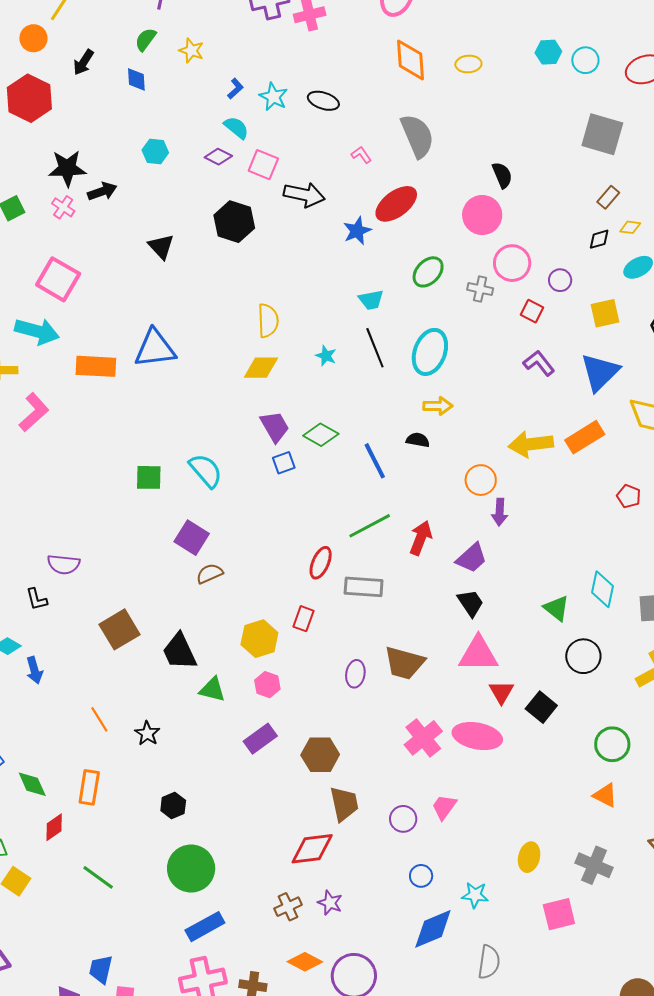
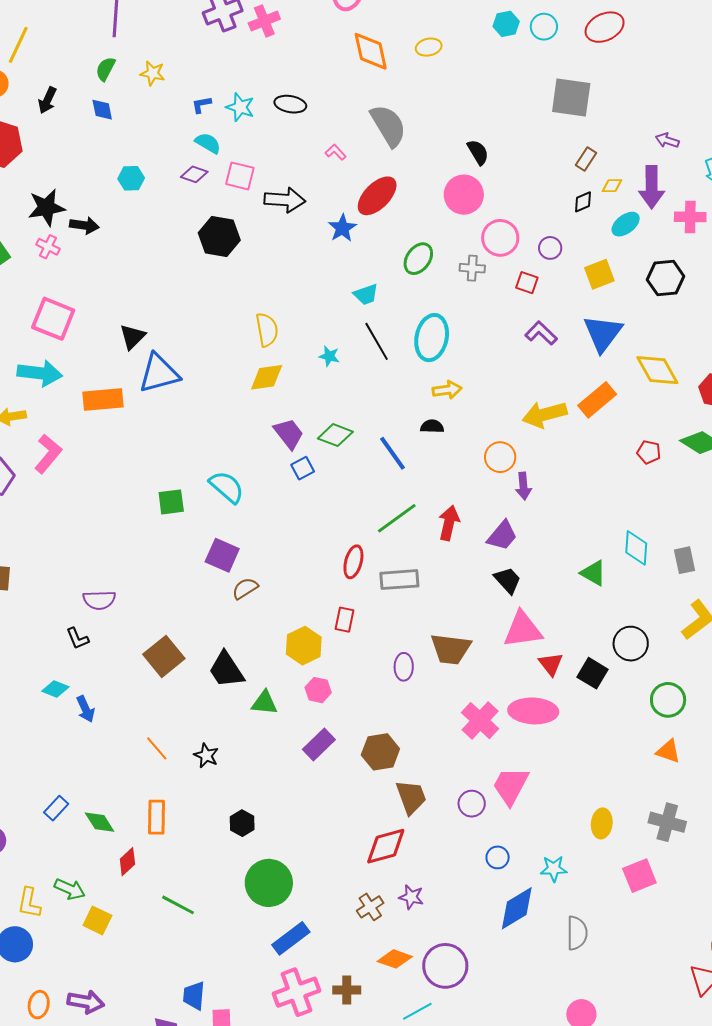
blue L-shape: (235, 89) -> (201, 105), turned -140
black arrow: (102, 191) -> (84, 225), turned 36
black triangle: (161, 246) -> (132, 337), moved, turned 36
black circle: (583, 656) -> (631, 644), moved
pink trapezoid: (444, 807) -> (511, 786), size x1.5

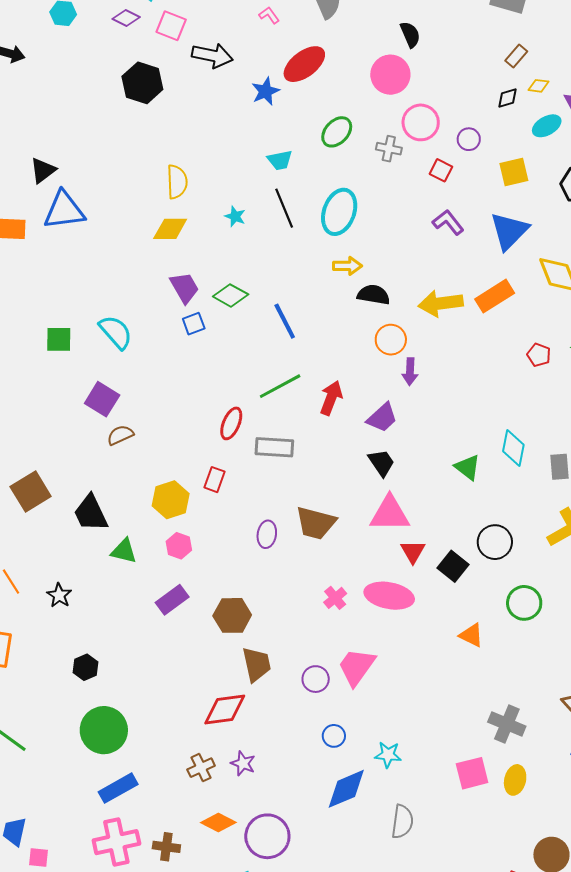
black semicircle: (432, 426) -> (374, 295), moved, size x1.4
pink cross: (480, 721) -> (335, 598), size x0.6
orange triangle: (668, 751) -> (471, 635), moved
yellow ellipse: (602, 823) -> (515, 780), moved

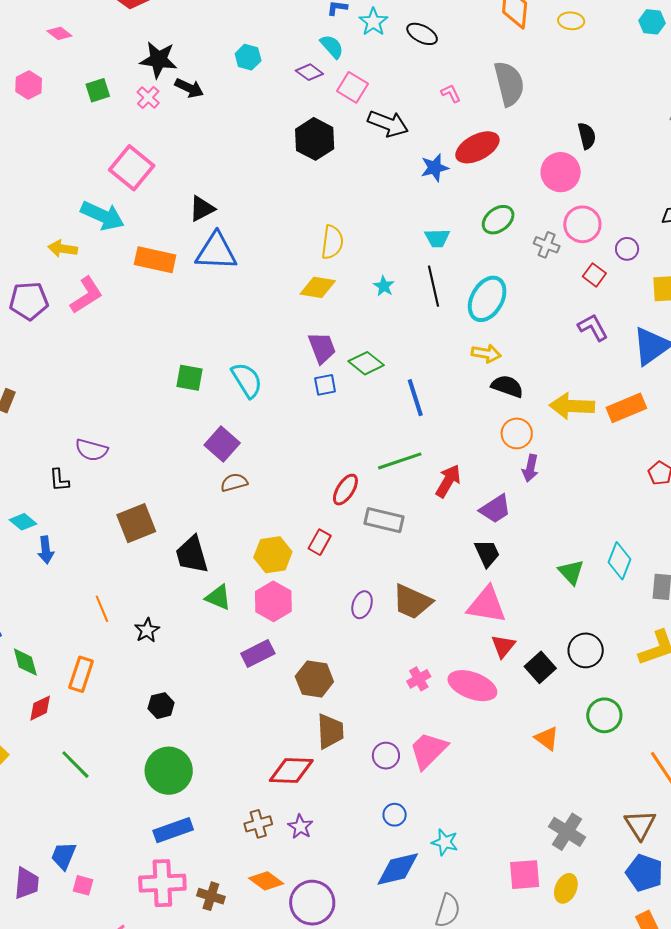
pink hexagon: (179, 546) -> (273, 601), size x1.5

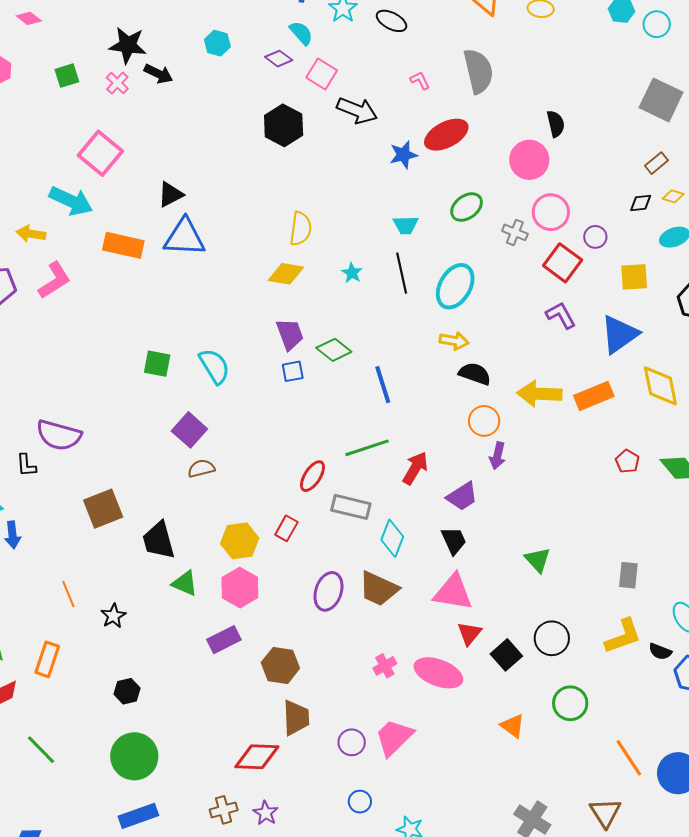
red square: (594, 275) -> (563, 263), size x1.6
purple semicircle: (91, 450) -> (59, 435), size x1.4
cyan diamond: (620, 561) -> (392, 538), moved
purple ellipse: (362, 605) -> (328, 591), size x1.4

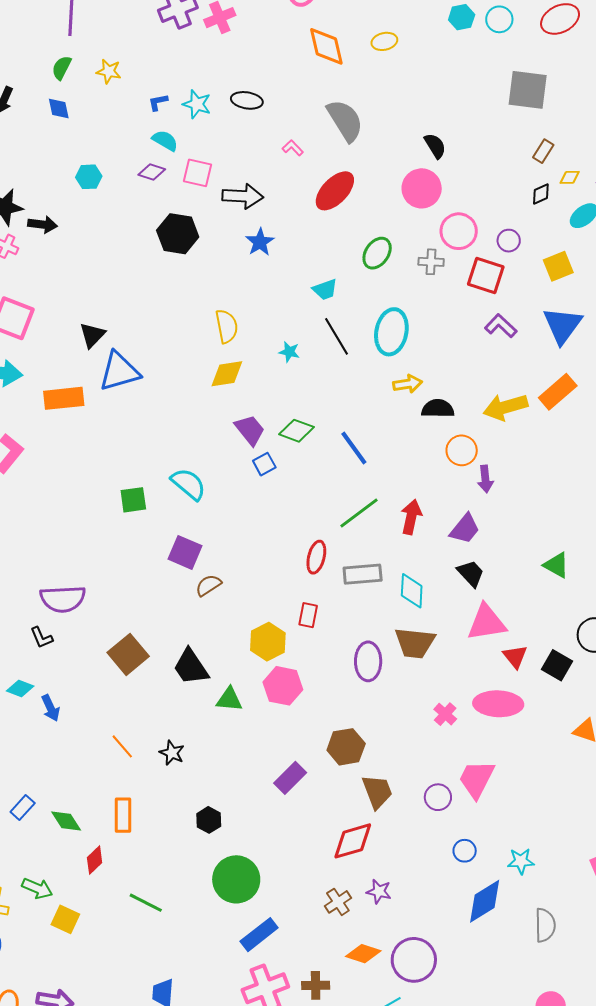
blue star: (403, 155) -> (260, 242), moved
purple rectangle: (224, 640) -> (290, 778), moved

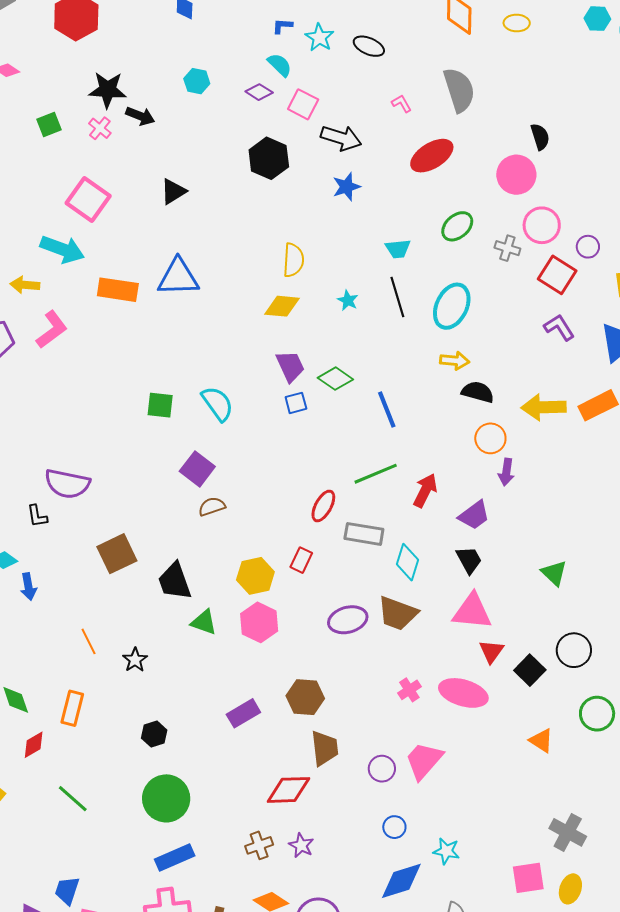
black triangle: (92, 335) -> (173, 191), moved
purple ellipse: (368, 661) -> (348, 620), turned 60

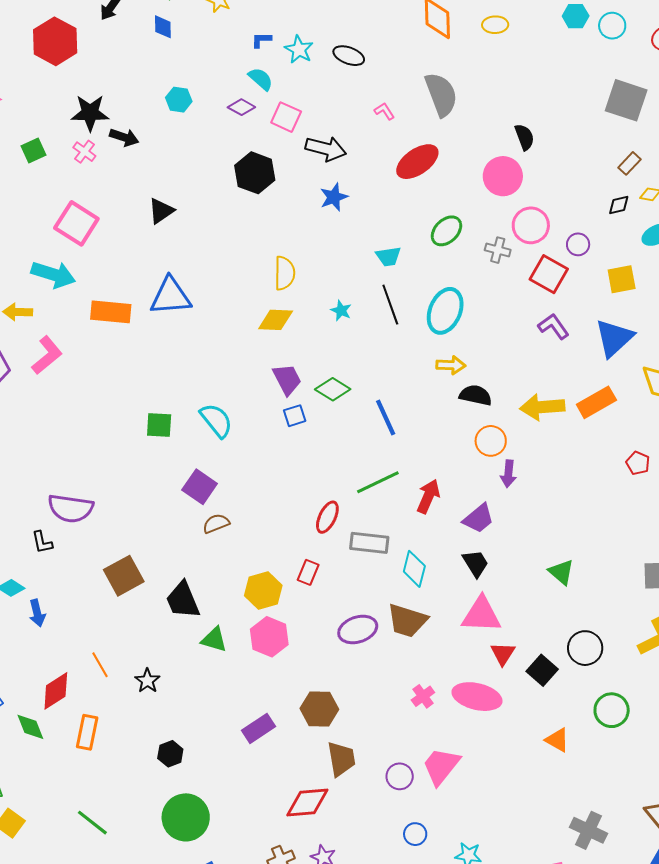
red diamond: (34, 745) -> (56, 691), moved, size x1.4

